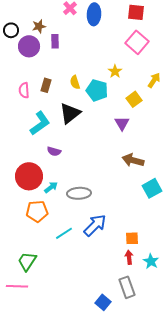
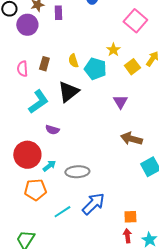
purple rectangle: (55, 41) -> (58, 13), moved
yellow square: (134, 99) -> (132, 67), moved

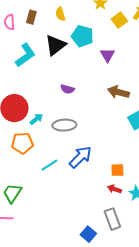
cyan pentagon: (95, 69) -> (82, 36), moved
purple semicircle: (52, 130) -> (67, 89), moved
red arrow: (127, 236) -> (114, 189), turned -64

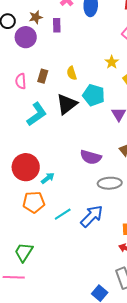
purple semicircle: (67, 89) -> (91, 157), moved, size x1.5
gray ellipse: (64, 125) -> (110, 183), moved
cyan line: (49, 165) -> (63, 214), moved

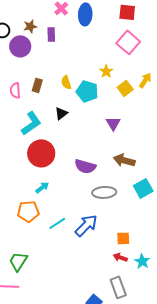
cyan pentagon: (94, 95) -> (87, 91), moved
black triangle: (67, 104) -> (61, 113), size x0.6
red circle: (26, 167) -> (41, 153), moved

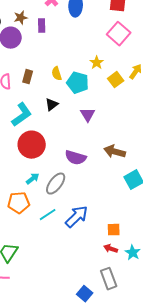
purple triangle: (113, 123) -> (88, 115), moved
gray ellipse: (104, 192) -> (56, 184), moved, turned -50

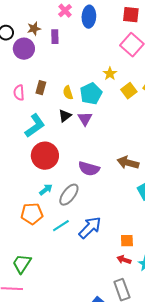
yellow semicircle: (57, 74) -> (68, 93), moved
cyan pentagon: (78, 83) -> (91, 94), turned 30
purple triangle: (88, 115) -> (85, 119), moved

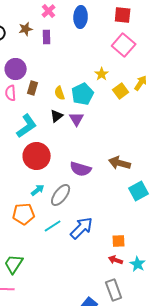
pink cross: (65, 11) -> (49, 11), moved
purple circle: (24, 49) -> (16, 69), moved

